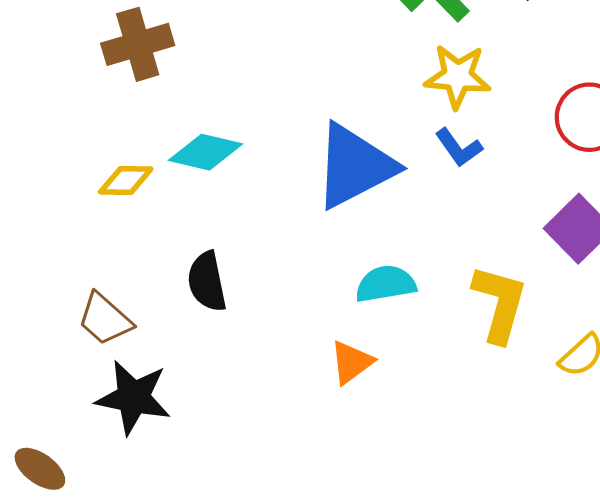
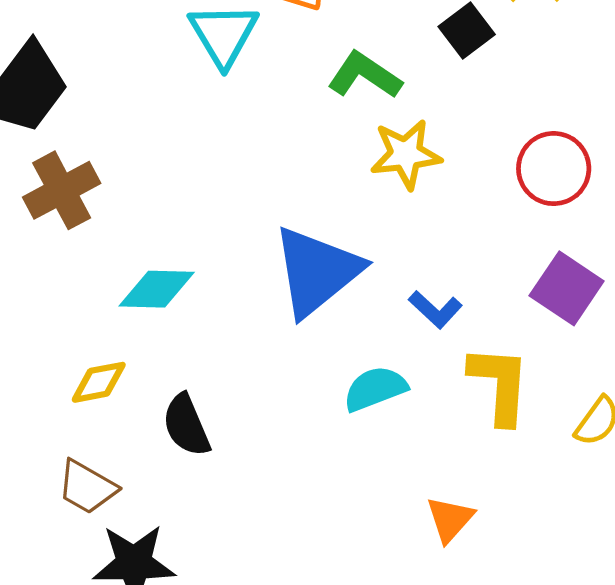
blue L-shape: (459, 148) -> (435, 309), moved
yellow diamond: (126, 180) -> (99, 382), moved
orange triangle: (352, 362) -> (450, 519), moved

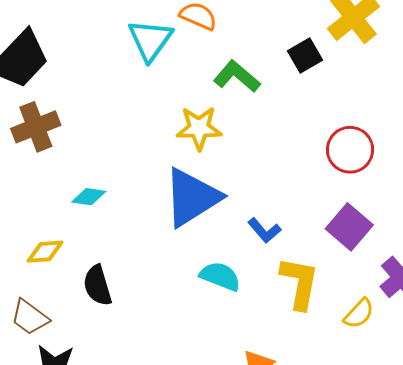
yellow star: (406, 154) -> (199, 128), moved
cyan diamond: (157, 289) -> (89, 197), size x0.7
cyan semicircle: (375, 389) -> (220, 276), turned 36

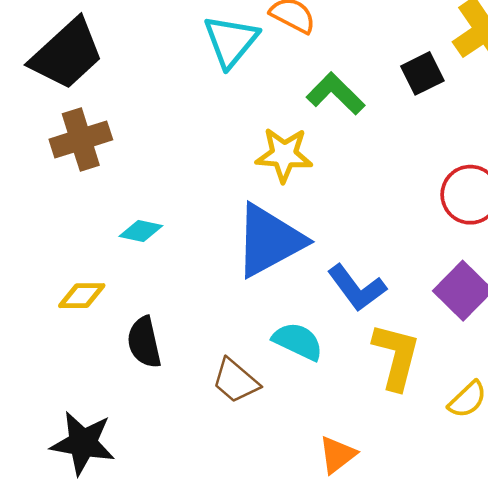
blue L-shape: (264, 230) -> (357, 288), size x1.4
brown trapezoid: (30, 317) -> (236, 381), moved

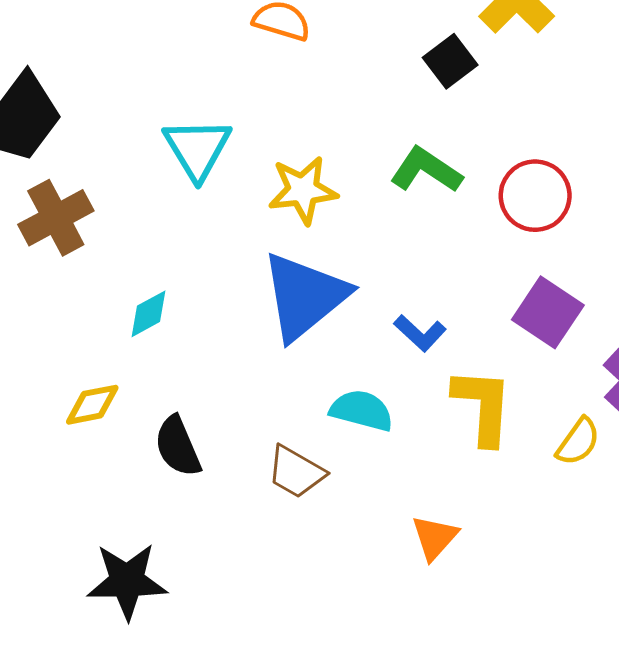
cyan triangle: (231, 41) -> (197, 149), moved
green L-shape: (336, 94) -> (426, 170), moved
cyan diamond: (141, 231) -> (149, 314), turned -30
blue L-shape: (357, 288) -> (420, 333), size x0.7

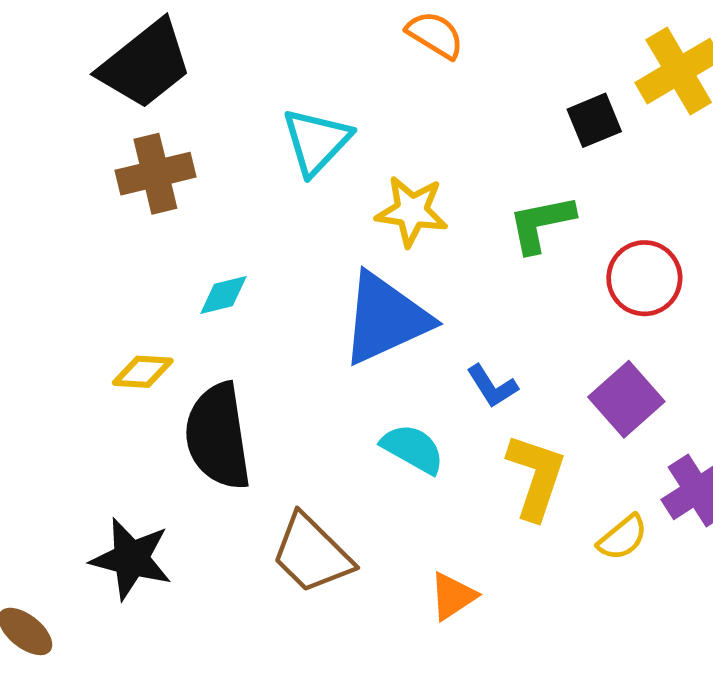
green L-shape: (426, 170) -> (541, 224), turned -60
black semicircle: (178, 446) -> (218, 436), size x1.6
brown trapezoid: (296, 472) -> (312, 554), moved, size x1.4

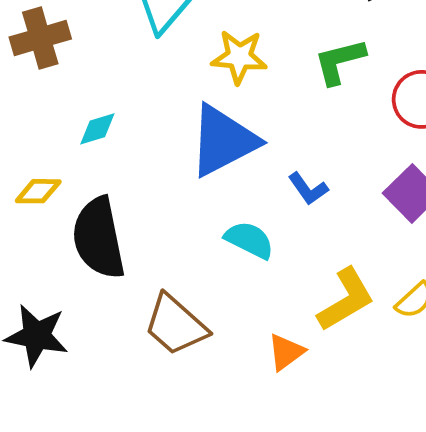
yellow L-shape: (536, 477) -> (346, 300), moved, turned 44

